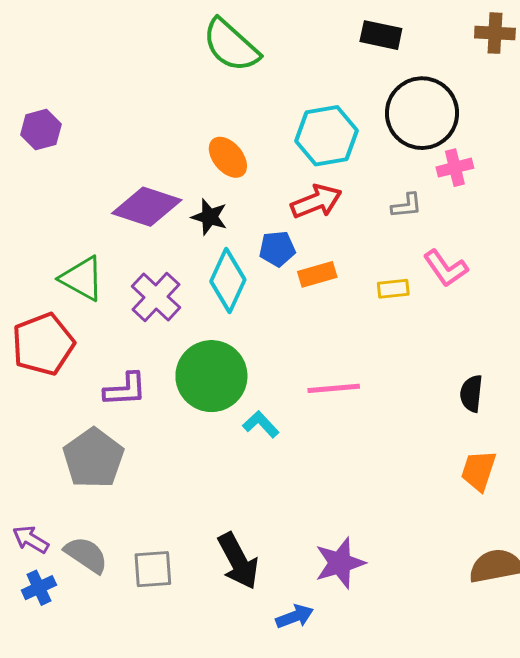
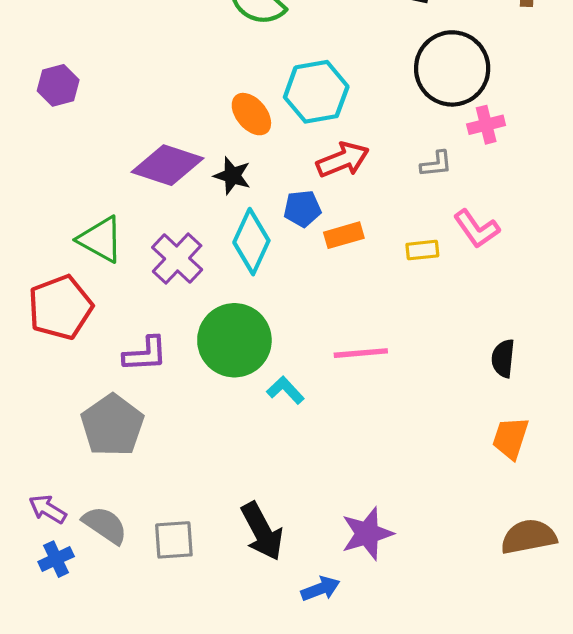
cyan hexagon: (326, 136) -> (316, 92), moved

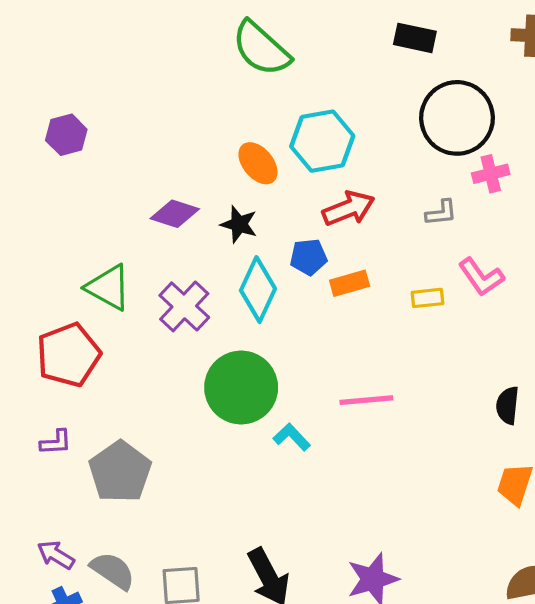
purple diamond: (168, 165) -> (175, 214), size x0.7
purple L-shape: (145, 354) -> (56, 442), moved, size x0.7

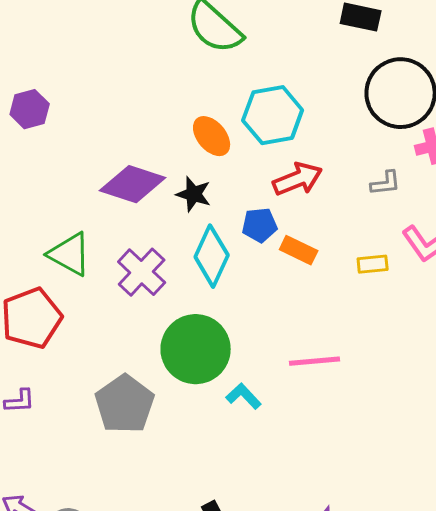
purple diamond: (175, 214) -> (133, 184), size x1.4
orange rectangle: (350, 283) -> (299, 250), turned 42
gray pentagon: (120, 472) -> (125, 404), moved

